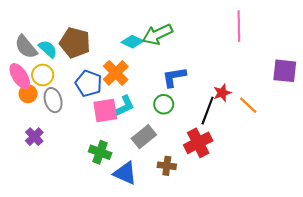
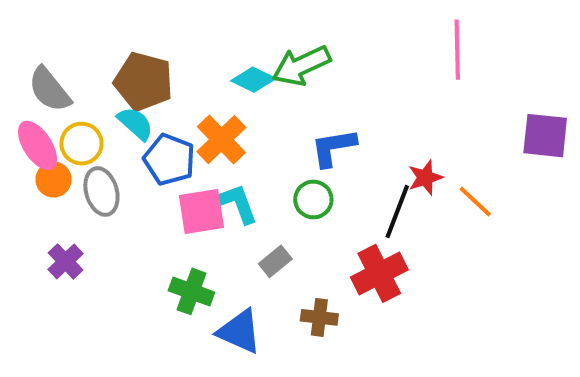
cyan semicircle: (48, 49) -> (135, 124), moved
cyan L-shape: (124, 106) -> (237, 203), turned -85
gray rectangle: (144, 137) -> (275, 261), size x0.7

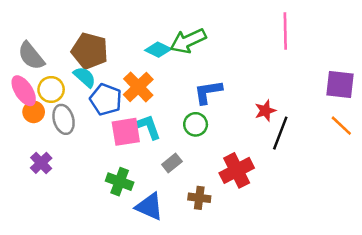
orange line: (475, 201) -> (341, 126), moved
black line: (397, 211) -> (280, 133), moved

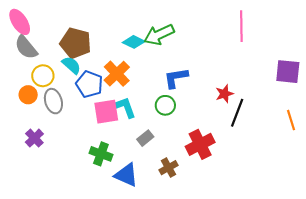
pink ellipse: (24, 91) -> (20, 22), moved
orange line: (341, 126) -> (291, 120), moved, turned 30
brown cross: (199, 198) -> (168, 168), turned -36

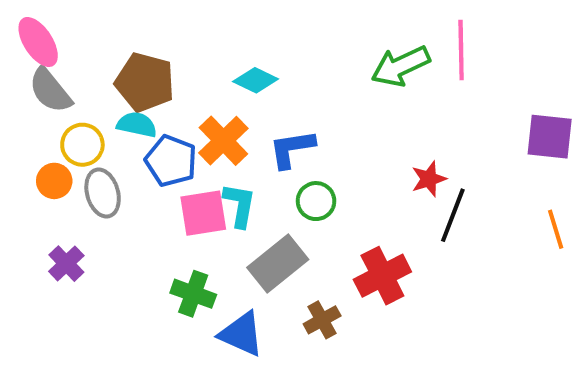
green arrow: (159, 35) -> (401, 66), moved
cyan semicircle: (71, 65) -> (137, 125), turned -30
blue L-shape: (176, 78) -> (292, 149), moved
cyan L-shape: (125, 107) -> (239, 205), turned 30
gray rectangle: (145, 138) -> (278, 264), size x1.8

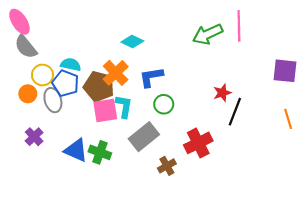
brown pentagon: (145, 82) -> (99, 86), moved
blue pentagon: (171, 161) -> (65, 83), moved
blue triangle: (242, 334) -> (76, 150), moved

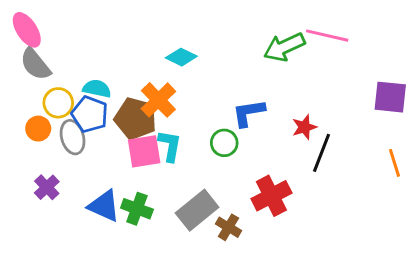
pink line: (239, 26) -> (327, 36), turned -76
blue L-shape: (151, 77) -> (249, 113), moved
gray rectangle: (144, 137) -> (197, 210), moved
brown cross: (167, 166) -> (229, 227), turned -30

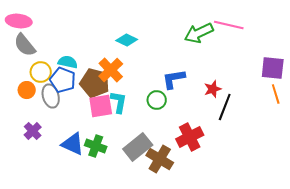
pink ellipse: (27, 30) -> (19, 21), turned -50
orange line: (394, 163) -> (276, 94), moved
brown cross: (229, 227) -> (160, 159), size x1.5

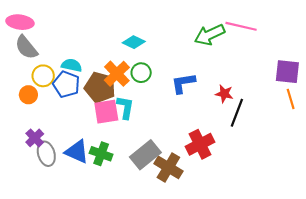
red star: (213, 89) -> (224, 94), turned 30
gray ellipse: (51, 96) -> (46, 154), moved
green circle: (157, 100) -> (141, 73), moved

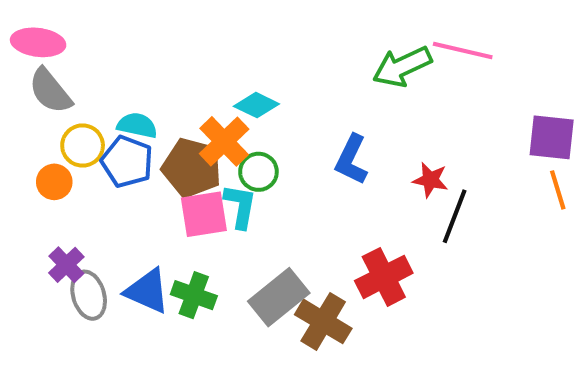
cyan diamond: (134, 42) -> (256, 105), moved
green circle: (141, 73) -> (258, 172), moved
blue L-shape: (183, 83) -> (351, 160), turned -55

